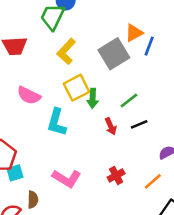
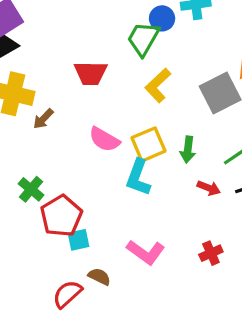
yellow square: (77, 88) -> (148, 144), moved
red arrow: (111, 126) -> (209, 188), turned -49
brown semicircle: (33, 200) -> (99, 277), turned -70

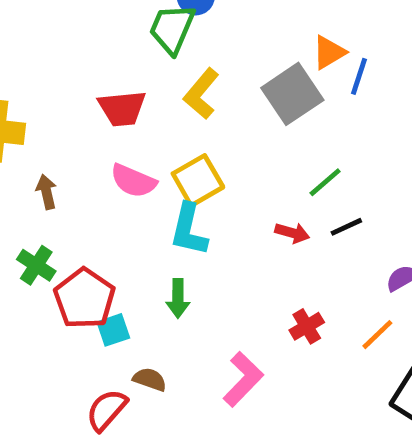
red trapezoid: (91, 73) -> (122, 108), moved
brown arrow: (43, 119) -> (46, 192), moved, turned 130
green arrow: (188, 150) -> (178, 298), moved
pink L-shape: (146, 252) -> (243, 379), moved, turned -75

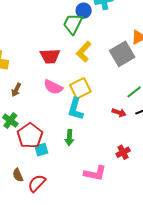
brown arrow: (46, 192) -> (16, 90), turned -144
brown semicircle: (150, 379) -> (18, 175), moved, turned -136
pink L-shape: (243, 379) -> (95, 173), turned 55

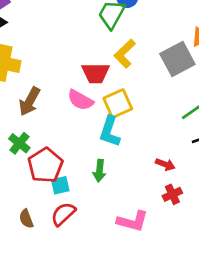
red trapezoid: (50, 56) -> (96, 73), moved
brown arrow: (16, 90) -> (30, 101), size x1.5
red arrow: (119, 113) -> (165, 164), moved
red semicircle: (37, 183) -> (63, 214), moved

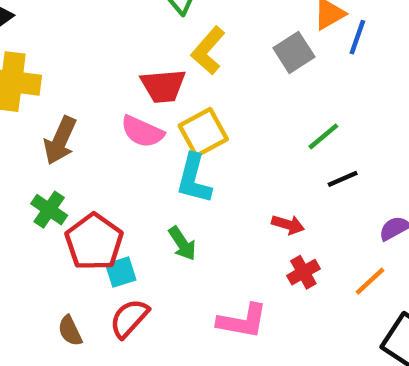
gray square: (177, 59) -> (294, 52), size x0.7
green arrow: (99, 171) -> (182, 243), turned -35

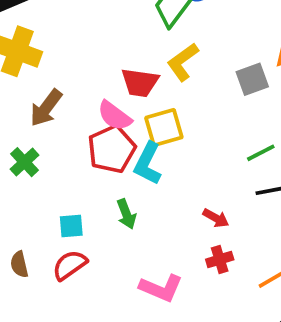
red pentagon: (94, 242) -> (112, 149), moved

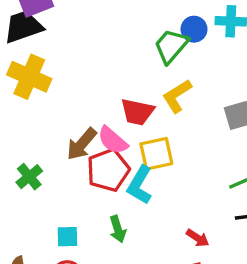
brown arrow: (46, 108) -> (82, 144), moved

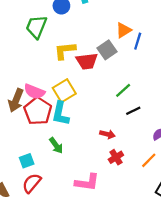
green trapezoid: (171, 46) -> (36, 27), moved
yellow L-shape: (177, 96) -> (65, 51), turned 45
red trapezoid: (137, 112) -> (87, 61), moved

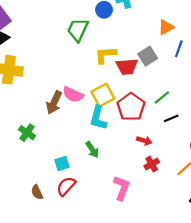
orange triangle: (124, 30) -> (166, 27), moved
red pentagon: (38, 111) -> (131, 107), moved
pink L-shape: (87, 182) -> (122, 188), turned -80

